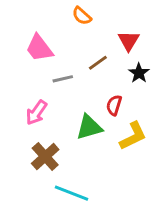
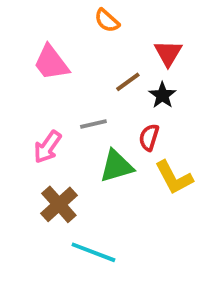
black star: (139, 73) -> (162, 95), moved
gray line: (63, 79) -> (93, 124), moved
yellow L-shape: (133, 136) -> (174, 178), turned 88

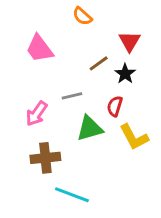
brown cross: (59, 204) -> (45, 158), turned 36

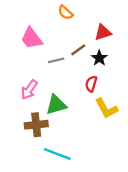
red triangle: (130, 41) -> (103, 32), turned 42
gray line: (72, 96) -> (56, 60), moved
green triangle: (90, 128) -> (56, 105), moved

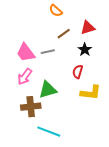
pink trapezoid: (32, 38) -> (26, 53), moved
brown line: (78, 50) -> (64, 34), moved
yellow L-shape: (106, 108) -> (91, 93), turned -55

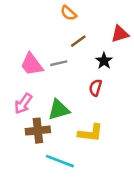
red triangle: (88, 28) -> (120, 34), moved
pink arrow: (25, 77) -> (23, 104), moved
yellow L-shape: (91, 93) -> (91, 133), moved

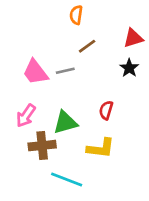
orange semicircle: (68, 13) -> (76, 15), turned 56
black star: (104, 61) -> (129, 68), moved
red semicircle: (95, 88) -> (106, 110), moved

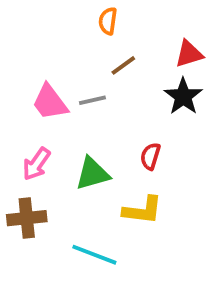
black star: (129, 68) -> (183, 96), size x1.4
brown cross: (42, 146) -> (27, 218), moved

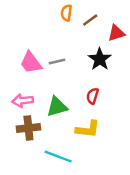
brown line: (123, 65) -> (90, 20), moved
black star: (183, 96) -> (100, 59), moved
pink arrow: (36, 164) -> (23, 101), turned 48
brown cross: (27, 218) -> (28, 128), moved

